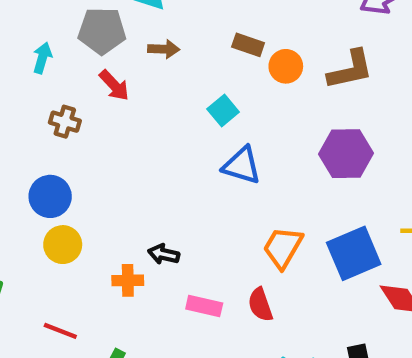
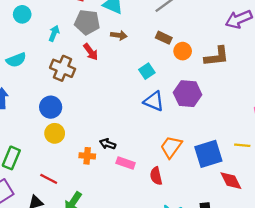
brown cross: (65, 122) -> (63, 68), size x1.5
purple hexagon: (346, 154) -> (188, 94), moved
pink rectangle: (204, 306) -> (126, 163), moved

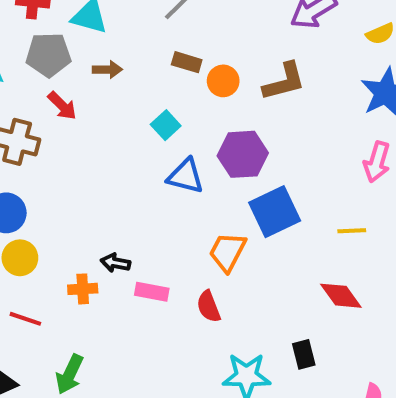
blue square: (208, 154) -> (275, 212), moved
red line: (49, 179) -> (25, 319), moved

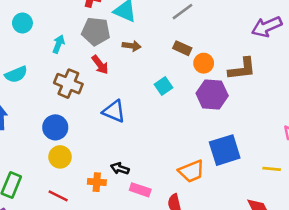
purple hexagon: (243, 154) -> (212, 95), moved
blue triangle: (186, 176) -> (114, 111), moved
orange trapezoid: (227, 252) -> (191, 171), turned -148

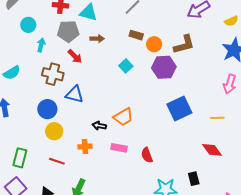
cyan circle: (22, 23) -> (28, 25), moved
blue triangle: (114, 111) -> (75, 94), moved
black arrow: (120, 168) -> (99, 126), moved
orange trapezoid: (191, 171) -> (123, 117), moved

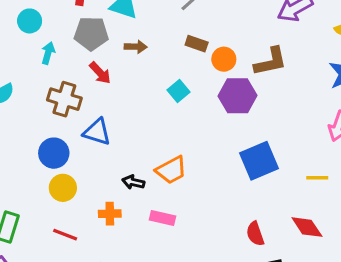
red semicircle: (147, 155) -> (255, 234), moved

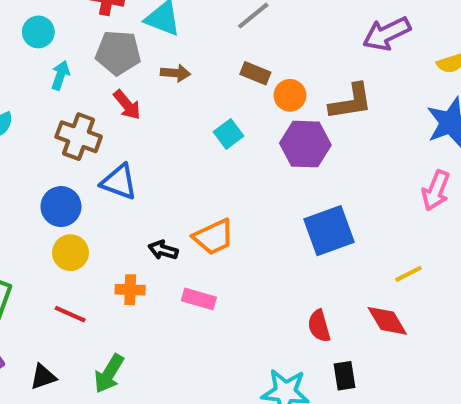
yellow line: (317, 178) -> (409, 274), moved, turned -30

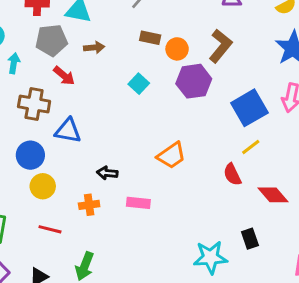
brown L-shape: (351, 102) -> (220, 46), turned -32
blue square: (329, 231) -> (249, 108), moved
orange trapezoid: (214, 237) -> (171, 155), moved
yellow line: (409, 274) -> (251, 147), moved
red semicircle: (319, 326) -> (232, 174), moved

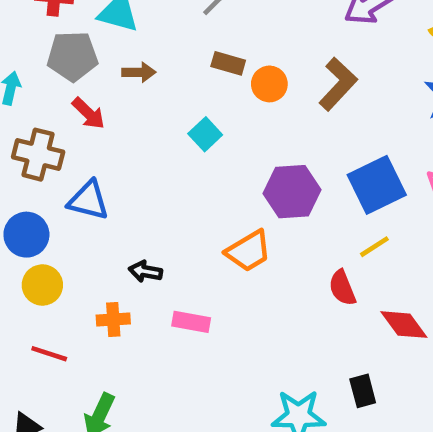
purple hexagon: (194, 81) -> (292, 192), moved

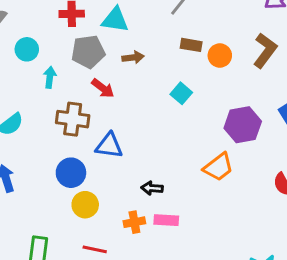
pink rectangle: (191, 322) -> (166, 220), moved

